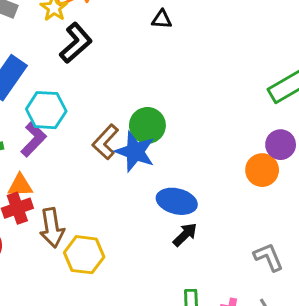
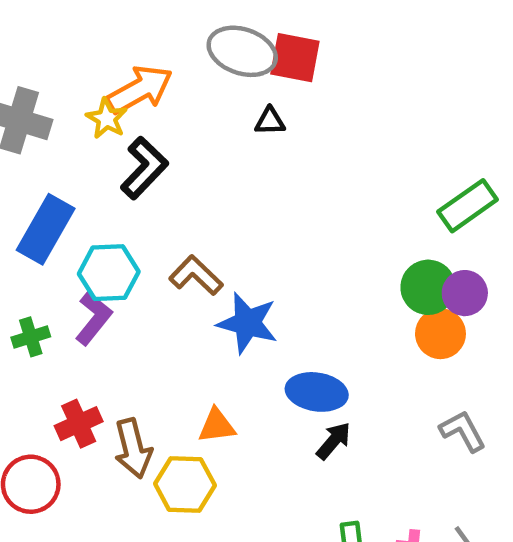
green circle: (147, 125) -> (428, 287), moved
brown L-shape: (105, 142) -> (196, 275), moved, turned 96
orange triangle: (20, 185) -> (217, 426), moved
gray L-shape: (268, 257) -> (463, 431), moved

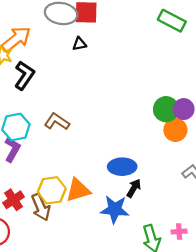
green rectangle: (468, 206) -> (172, 21), moved, turned 72
blue star: (248, 323) -> (115, 209), moved
orange triangle: (217, 426) -> (78, 190), size x1.4
yellow hexagon: (185, 484) -> (52, 190), moved

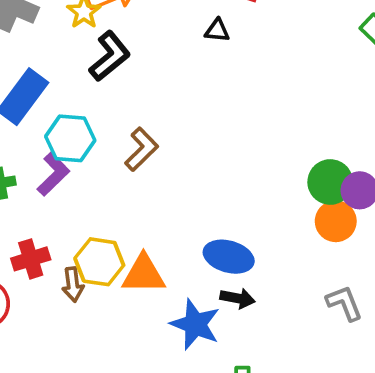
brown L-shape: (57, 122) -> (141, 149), turned 85
black arrow: (134, 188) -> (238, 298), turned 54
brown arrow: (41, 207) -> (73, 285), size x0.7

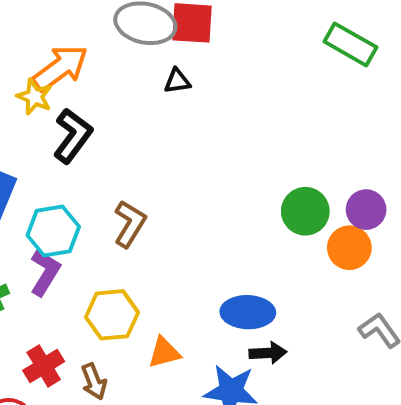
green circle: (330, 182) -> (305, 211), moved
yellow hexagon: (99, 262) -> (112, 315), moved
orange triangle: (143, 274) -> (164, 353), size x0.7

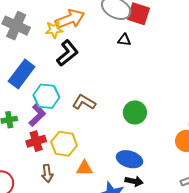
yellow star: (34, 97) -> (54, 30), turned 30
green circle: (305, 211) -> (135, 112), moved
brown L-shape: (130, 224) -> (84, 102), turned -105
red cross: (44, 366) -> (36, 141), moved

